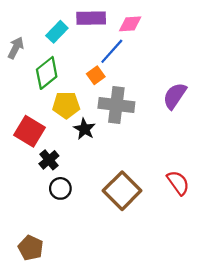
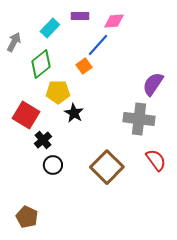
purple rectangle: (91, 18) -> (80, 16), size x0.7
gray cross: (116, 105) -> (139, 119), moved

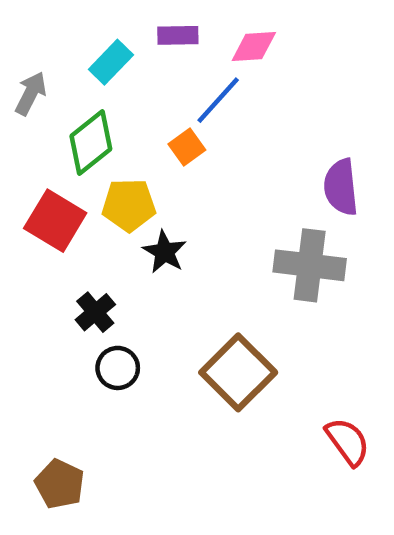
purple semicircle: (153, 84) -> (341, 187), turned -40
red square: (26, 115) -> (55, 221), moved
red semicircle: (156, 160) -> (348, 442), moved

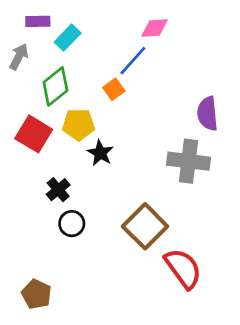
purple rectangle: (178, 35) -> (38, 21), moved
red semicircle: (348, 442) -> (183, 268), moved, size x1.4

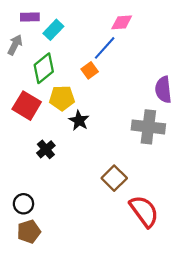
black circle: (72, 224) -> (23, 204), moved
brown square: (145, 226) -> (114, 178), size x0.7
brown pentagon: (36, 294) -> (29, 232), turned 30

